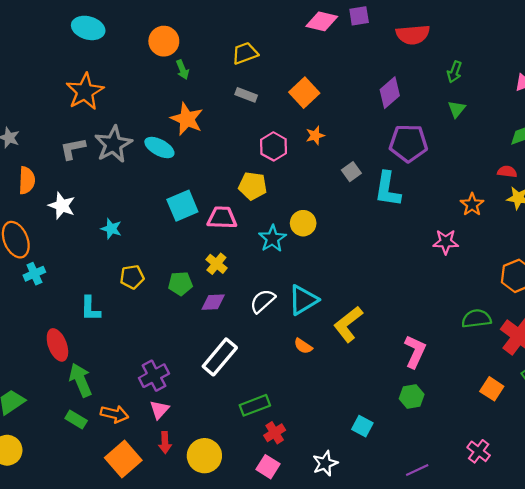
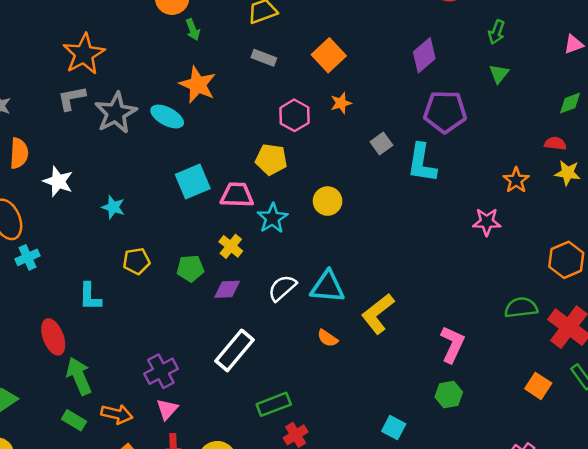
gray L-shape: (73, 149) -> (72, 98), moved
cyan star: (272, 239) -> (272, 218), moved
cyan triangle: (303, 300) -> (328, 287), turned 36

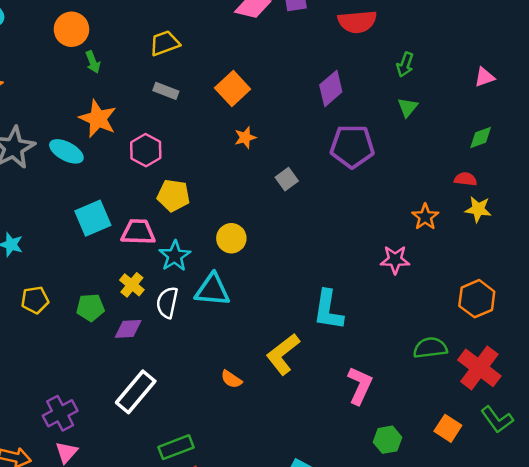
pink hexagon: (294, 115) -> (146, 150), moved
cyan L-shape: (422, 163) -> (328, 310), moved
cyan triangle: (328, 287) -> (212, 290), moved
white semicircle: (282, 288) -> (167, 302), moved, turned -36
green hexagon: (449, 395) -> (387, 440), moved

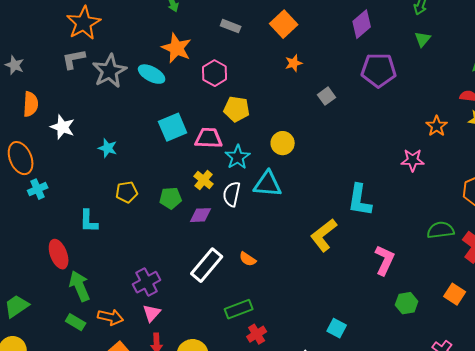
orange semicircle: (231, 379) -> (248, 259), moved

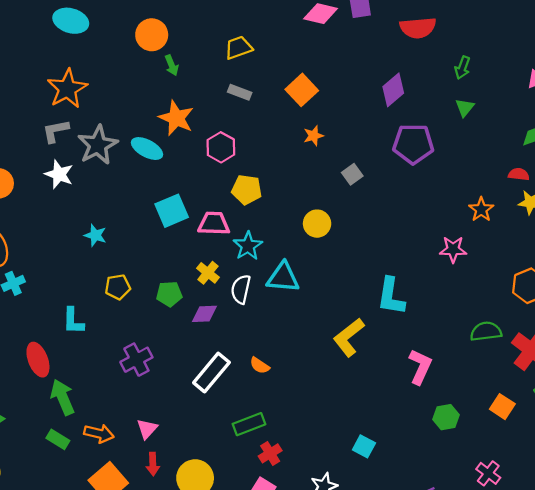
white star: (63, 127) -> (59, 174), moved
yellow circle: (283, 143) -> (317, 224), moved
purple cross: (147, 282) -> (136, 360), moved

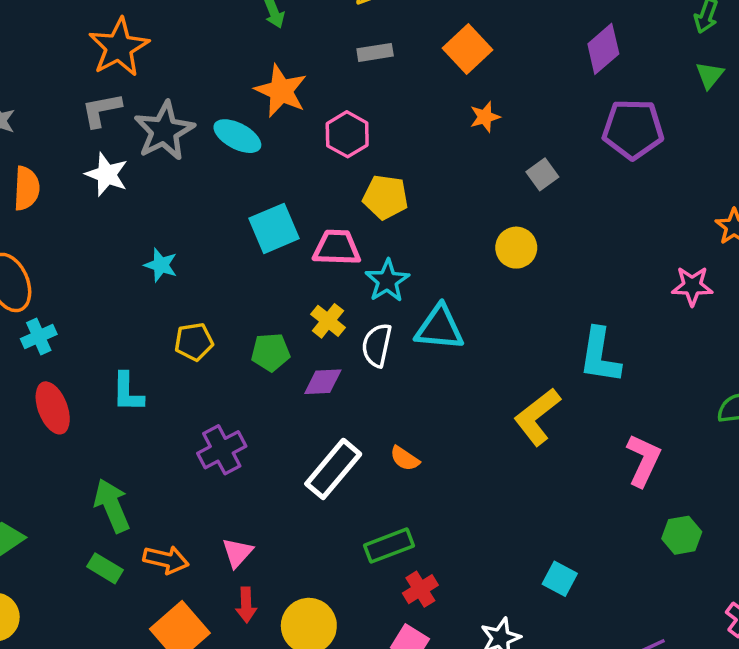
gray rectangle: (240, 92) -> (375, 52), turned -30
yellow circle: (317, 224) -> (516, 248), moved
red ellipse: (38, 360) -> (53, 408), moved

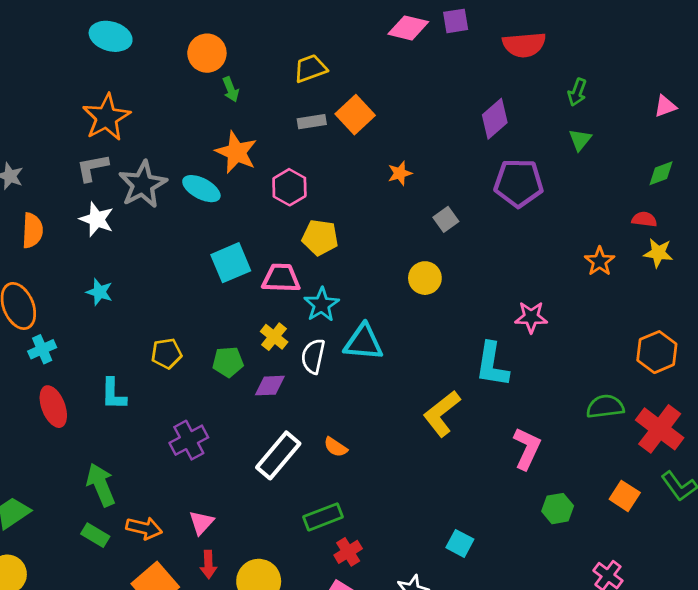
orange square: (467, 49) -> (355, 115), moved
cyan star: (161, 265) -> (99, 292), moved
pink star: (692, 286) -> (531, 317), moved

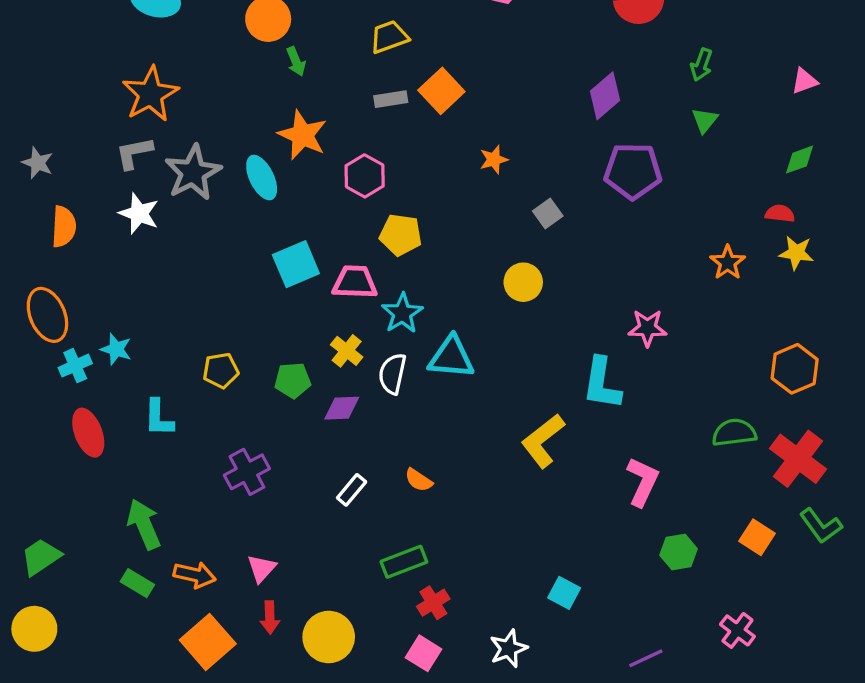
cyan ellipse: (201, 189) -> (262, 178), turned 36
cyan star: (99, 292) -> (116, 349), moved
white rectangle: (278, 455) -> (352, 490), size x0.6

